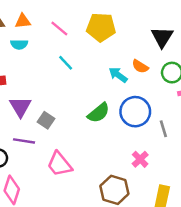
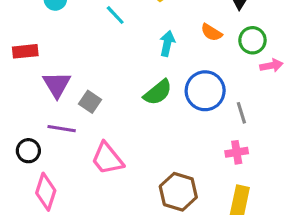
cyan line: (66, 63) -> (115, 15), moved
cyan arrow: (118, 75) -> (167, 43), moved, turned 66
pink cross: (140, 159) -> (237, 152), moved, turned 35

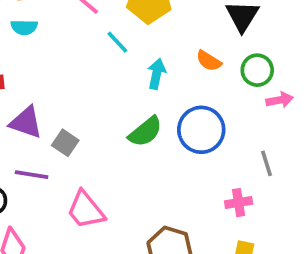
cyan line: (115, 15) -> (117, 42), moved
purple triangle: (57, 84) -> (26, 122), turned -40
gray line: (241, 113) -> (267, 163), moved

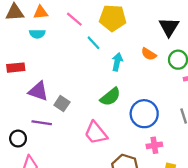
blue circle: (201, 130) -> (144, 114), moved
pink cross: (239, 203) -> (154, 145), moved
pink trapezoid: (86, 210) -> (96, 133), moved

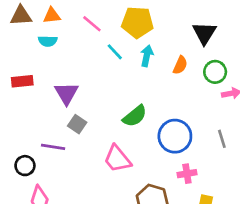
orange semicircle: (149, 54) -> (180, 65), turned -98
cyan arrow: (117, 62) -> (147, 56), moved
purple triangle: (38, 91) -> (66, 93), moved, turned 40

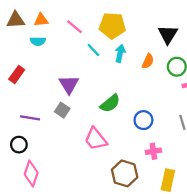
red rectangle: (22, 81) -> (17, 75), turned -48
purple triangle: (66, 93) -> (69, 85), moved
blue circle: (175, 136) -> (143, 120), size x0.7
purple line: (53, 147) -> (30, 118), moved

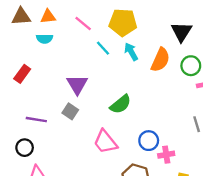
cyan arrow: (120, 53) -> (131, 52), turned -42
orange semicircle: (148, 61) -> (160, 60), size x1.5
blue circle: (143, 120) -> (149, 141), moved

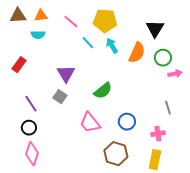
purple line: (36, 120) -> (31, 104), turned 48
black circle: (25, 148) -> (29, 128), moved
pink cross: (166, 155) -> (158, 134), moved

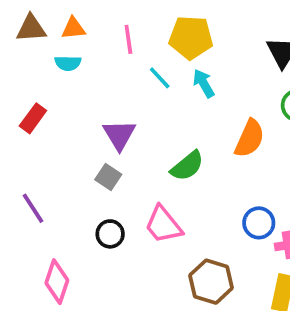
pink line: (71, 22) -> (128, 39), turned 42
orange semicircle: (137, 53) -> (250, 138), moved
purple line: (31, 104) -> (33, 208), moved
blue circle: (127, 122) -> (259, 223), moved
black circle: (29, 128) -> (110, 234), moved

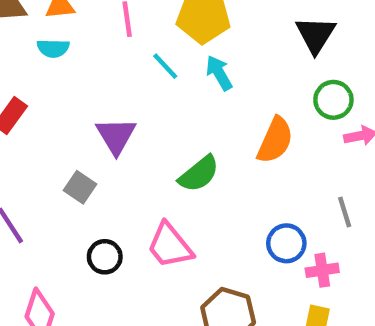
gray square: (108, 177) -> (80, 187), moved

